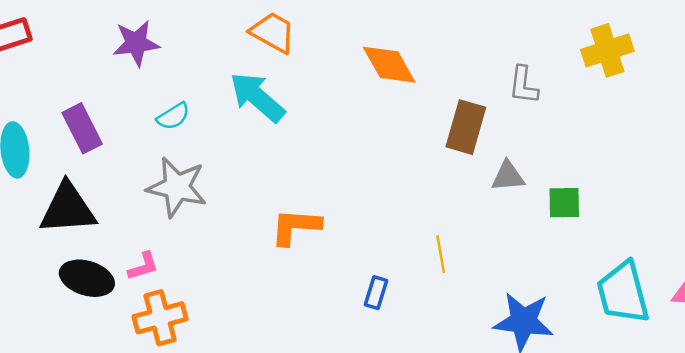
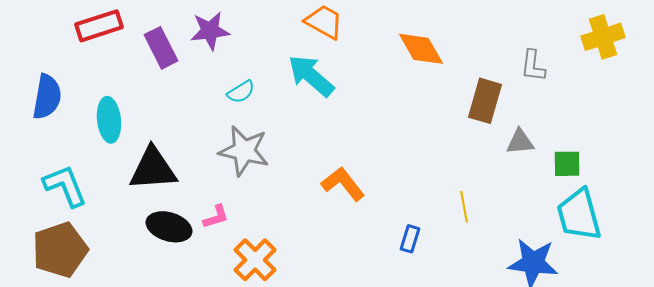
purple rectangle: (82, 128) -> (161, 48), moved
orange L-shape: (296, 227) -> (343, 184), turned 48
cyan trapezoid: (623, 293) -> (579, 215), moved
orange cross: (160, 318) -> (255, 260), moved, turned -30

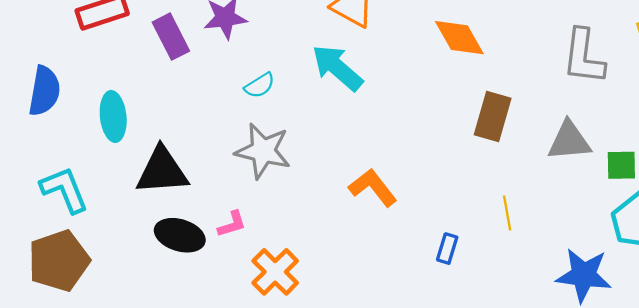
gray L-shape: (533, 66) -> (584, 57), size x1.6
brown rectangle: (485, 101) -> (493, 116), moved
gray triangle: (520, 142) -> (569, 141), size x1.4

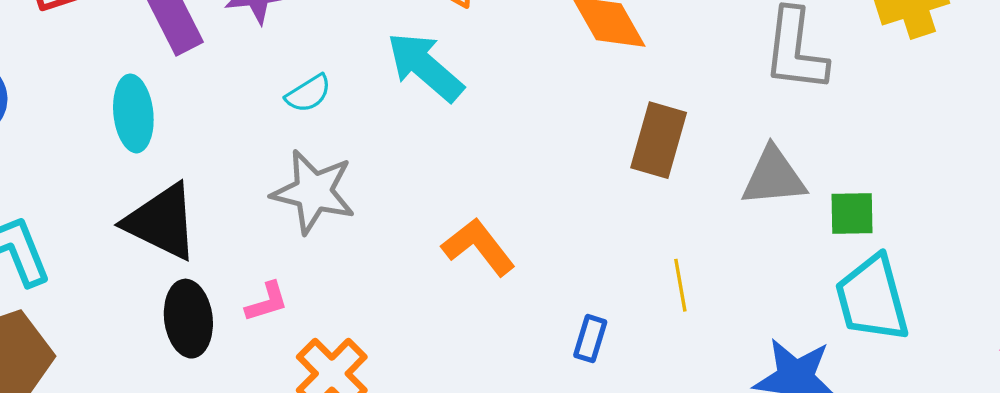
cyan ellipse: (113, 116) -> (133, 113), moved
black triangle: (162, 171) -> (162, 222), turned 30
black ellipse: (180, 235) -> (188, 319), turned 66

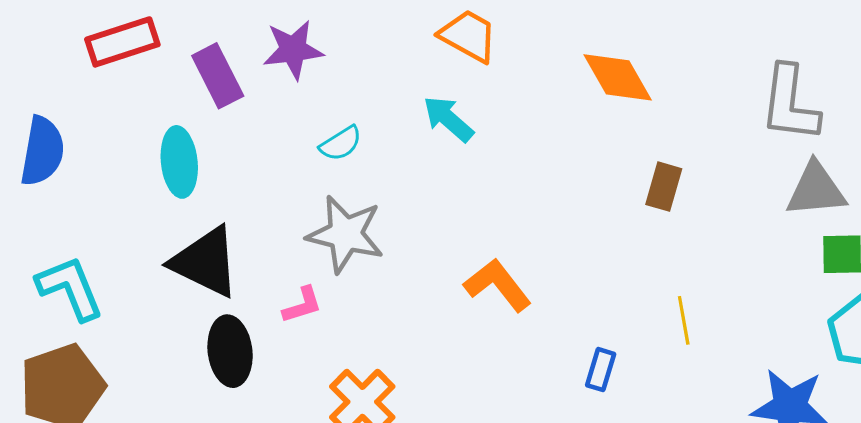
cyan arrow: (425, 67) -> (448, 119), size x0.7
brown rectangle: (659, 140) -> (664, 187), size x0.7
gray triangle: (774, 177) -> (816, 190), moved
pink L-shape: (267, 302) -> (302, 305), moved

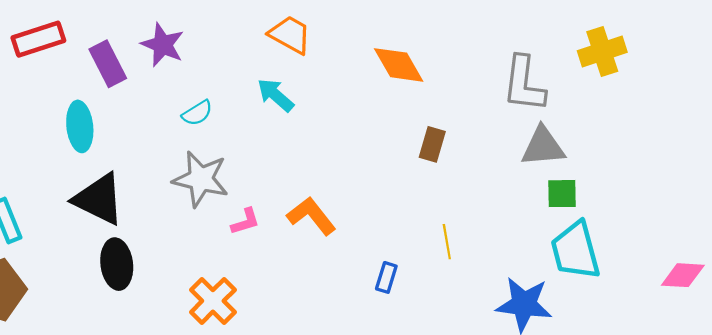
purple star: (293, 50) -> (163, 45), turned 30
pink L-shape: (302, 305) -> (245, 222), moved

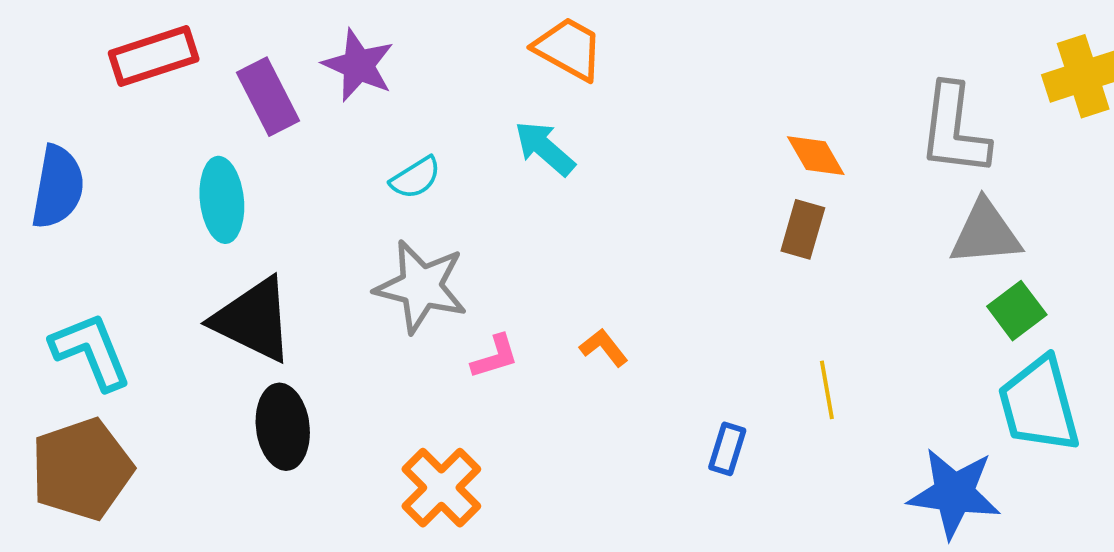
orange diamond: (399, 65) -> (816, 156), moved, size x0.7
green square: (562, 194) -> (1017, 311), turned -36
orange L-shape: (311, 216) -> (604, 347), size x0.6

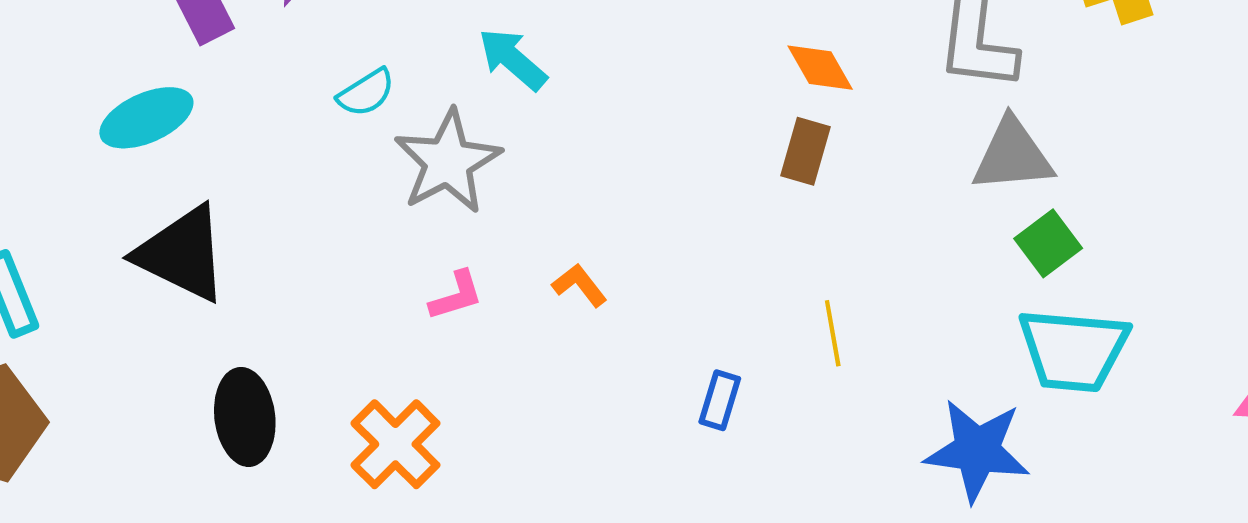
cyan ellipse: (222, 200) -> (146, 118), turned 72
gray star: (421, 287) -> (448, 162), moved, turned 30
cyan trapezoid: (1039, 405) -> (1073, 350), turned -70
black ellipse: (283, 427) -> (245, 417), moved

